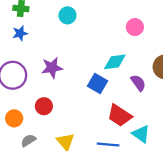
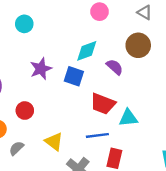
cyan circle: (67, 15) -> (24, 24), moved
purple star: (52, 68) -> (41, 69), moved
cyan triangle: (141, 134) -> (128, 118), turned -30

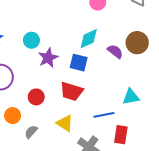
cyan circle: (24, 24) -> (31, 40), moved
brown circle: (138, 45) -> (137, 43), moved
red trapezoid: (103, 104) -> (71, 91), moved

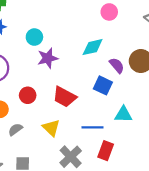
blue square: (79, 63) -> (103, 85), moved

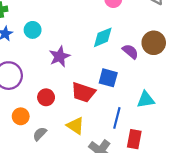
cyan circle: (34, 37) -> (33, 30), moved
blue square: (103, 85) -> (108, 78), moved
blue line: (92, 127) -> (117, 118), turned -66

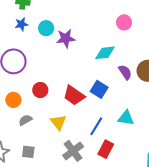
purple star: (60, 56) -> (66, 38), moved

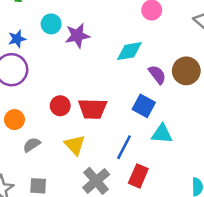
blue star: (21, 24) -> (17, 39), moved
blue square: (99, 89) -> (144, 106), moved
red circle: (40, 90) -> (60, 106), moved
red trapezoid: (74, 95) -> (93, 109), turned -30

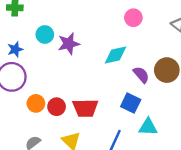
orange circle: (14, 120) -> (36, 103), moved

